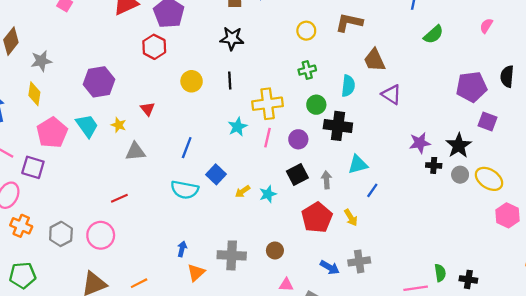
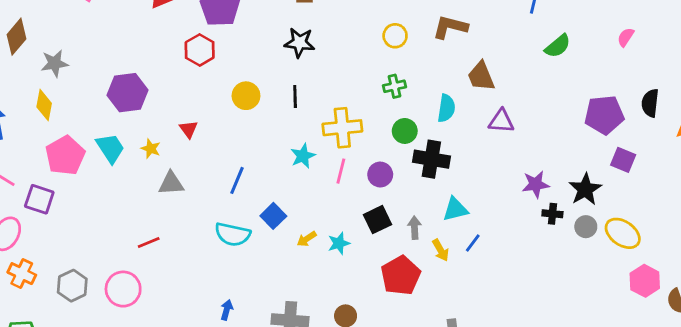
purple triangle: (391, 94) -> (501, 121), turned -30
yellow arrow: (351, 218) -> (441, 250), moved

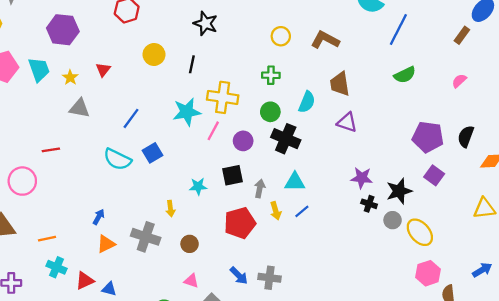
cyan star: (303, 156) -> (187, 112), size x1.4
yellow arrow: (307, 239) -> (170, 209), moved, turned -77

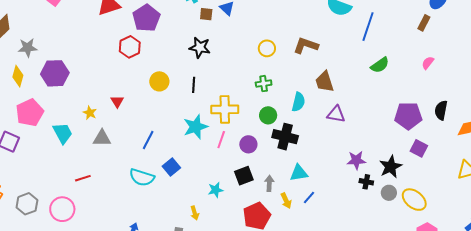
purple hexagon: (63, 30) -> (55, 73), moved
cyan trapezoid: (39, 69) -> (63, 133), moved

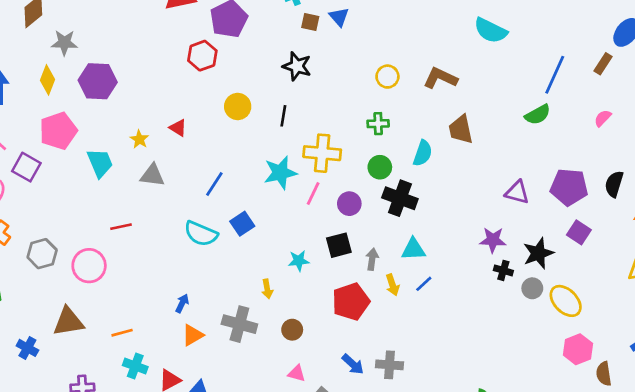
blue line: (368, 27) -> (555, 75), moved
red triangle: (117, 101) -> (178, 128), turned -32
purple triangle: (336, 114) -> (517, 192), moved

